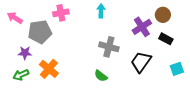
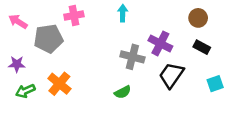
purple cross: (142, 27) -> (160, 43), moved, turned -30
purple star: (25, 53) -> (17, 64), moved
green semicircle: (101, 76) -> (123, 92), turned -64

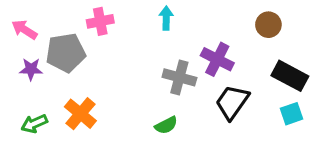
black rectangle: (202, 47) -> (290, 76), moved, size x1.5
purple star: (17, 64) -> (31, 69), moved

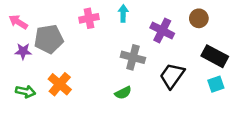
pink cross: (100, 21) -> (89, 18), moved
purple cross: (217, 59) -> (162, 31), moved
green arrow: (34, 124) -> (26, 92), turned -144

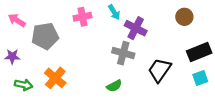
cyan arrow: (123, 13) -> (114, 12), turned 147
purple cross: (162, 31) -> (136, 28), moved
purple star: (23, 51) -> (12, 56), moved
black rectangle: (215, 56) -> (199, 52), turned -50

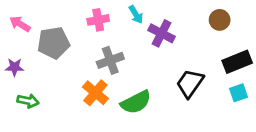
gray cross: (123, 53) -> (110, 60), moved, turned -35
orange cross: (55, 78) -> (95, 93), moved
green semicircle: (114, 86) -> (136, 102), size x1.6

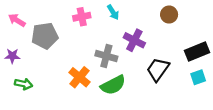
brown circle: (220, 20) -> (169, 15), moved
purple cross: (162, 33) -> (134, 40), moved
gray cross: (110, 60) -> (106, 56), moved, turned 35

